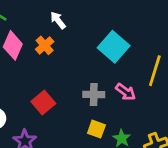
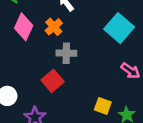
gray cross: (94, 95) -> (66, 53), moved

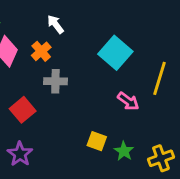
red square: (53, 81) -> (23, 110), moved

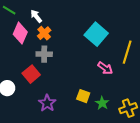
white arrow: (55, 24) -> (36, 16), moved
gray cross: (55, 81) -> (44, 54), moved
purple star: (20, 154) -> (47, 103), moved

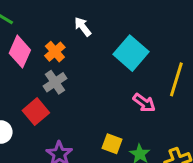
white arrow: (36, 16) -> (83, 27), moved
gray cross: (44, 54) -> (55, 82), turned -35

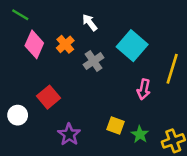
gray cross: (55, 82) -> (94, 61), moved
pink arrow: (144, 103) -> (144, 89), turned 66

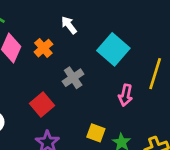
gray cross: (94, 61) -> (73, 78), moved
red square: (49, 97) -> (42, 105), moved

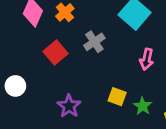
red square: (42, 105) -> (56, 53), moved

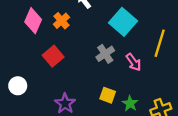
gray cross: (94, 42) -> (105, 54), moved
pink arrow: (147, 59) -> (134, 62), turned -48

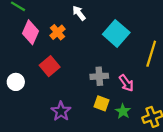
gray cross: (105, 54) -> (99, 76), moved, turned 30
pink arrow: (134, 62) -> (126, 83), moved
white circle: (18, 86) -> (16, 82), moved

